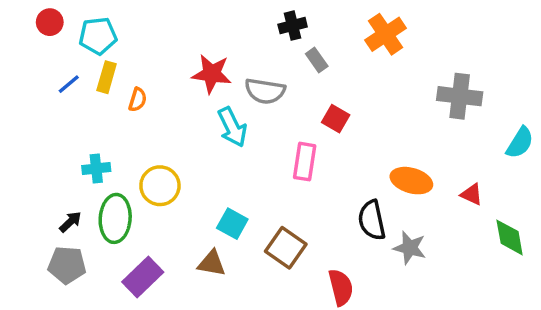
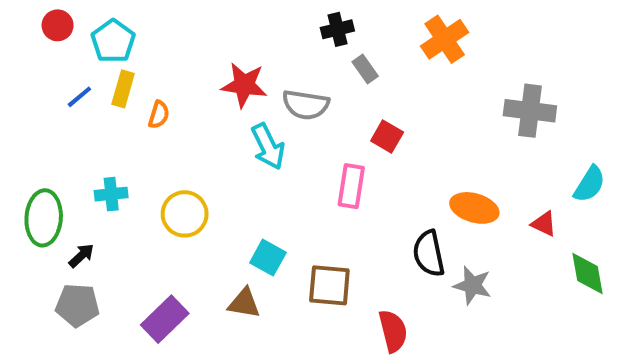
cyan pentagon: (98, 36) -> (113, 41), turned -30
cyan semicircle: (520, 143) -> (590, 184), moved
green ellipse: (115, 218) -> (44, 218), moved
brown square: (286, 248) -> (329, 285), turned -30

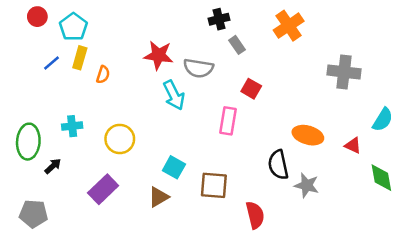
brown triangle: (244, 303) -> (158, 197), turned -40
gray pentagon: (77, 305) -> (33, 214), moved
purple rectangle: (165, 319) -> (103, 189), moved

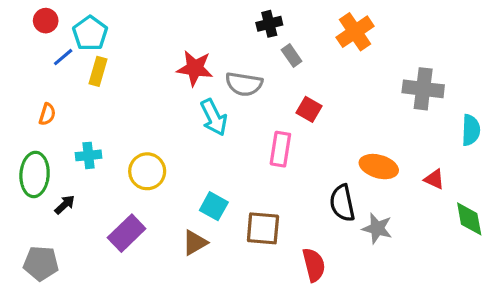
blue line: (52, 63) -> (63, 57), moved
orange semicircle: (103, 75) -> (47, 114), moved
cyan semicircle: (383, 120) -> (471, 130), moved, turned -30

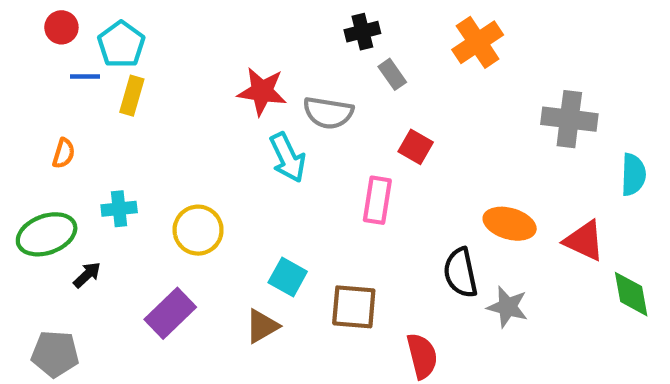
blue line: (63, 57) -> (85, 76), turned 40
green ellipse: (35, 174) -> (47, 234), turned 66
red triangle: (434, 179) -> (584, 241), size x1.5

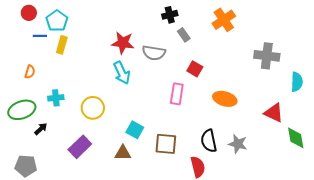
cyan arrow: (288, 158) -> (122, 73), moved
orange ellipse: (510, 224) -> (225, 99), moved
black semicircle: (460, 273) -> (209, 141), moved
brown triangle: (262, 326) -> (123, 153), turned 30

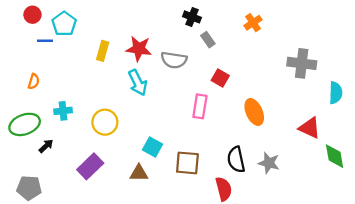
black cross: (170, 15) -> (192, 17), turned 35
orange cross: (224, 20) -> (253, 23), size x0.7
yellow rectangle: (62, 45) -> (103, 51), moved
orange ellipse: (225, 99) -> (254, 112), turned 50

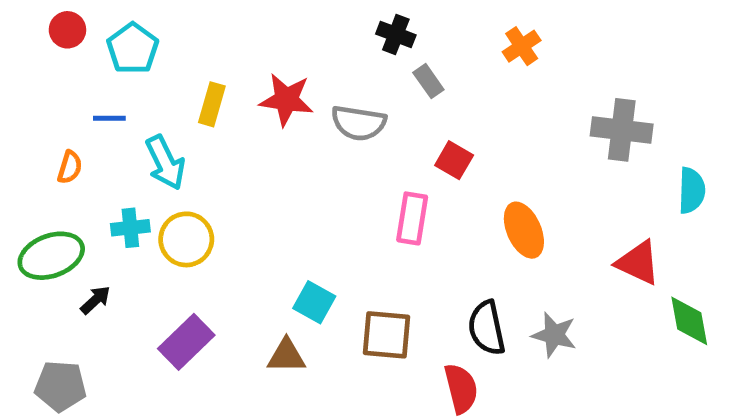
blue line: (45, 41) -> (109, 118), moved
cyan arrow: (138, 83) -> (165, 163), moved
yellow circle: (105, 122) -> (186, 239), moved

